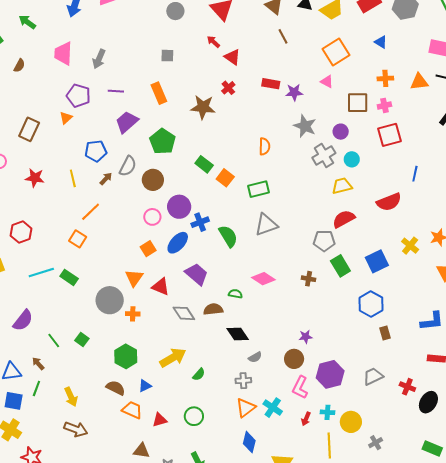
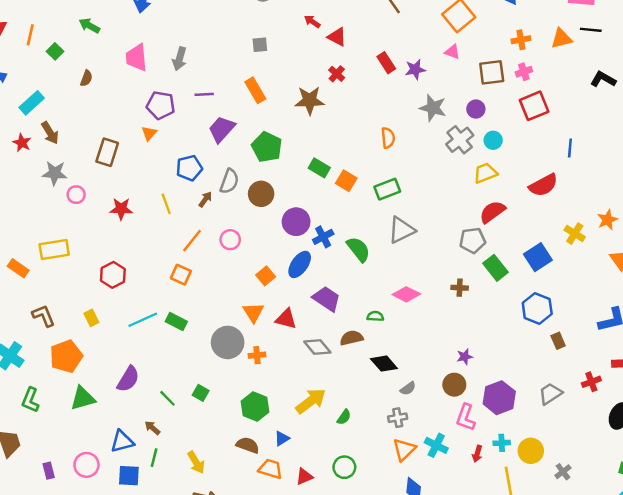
red rectangle: (271, 84) -> (386, 63), turned 54
pink circle: (152, 217) -> (230, 240), moved
red cross: (407, 387) -> (591, 382), moved, turned -35

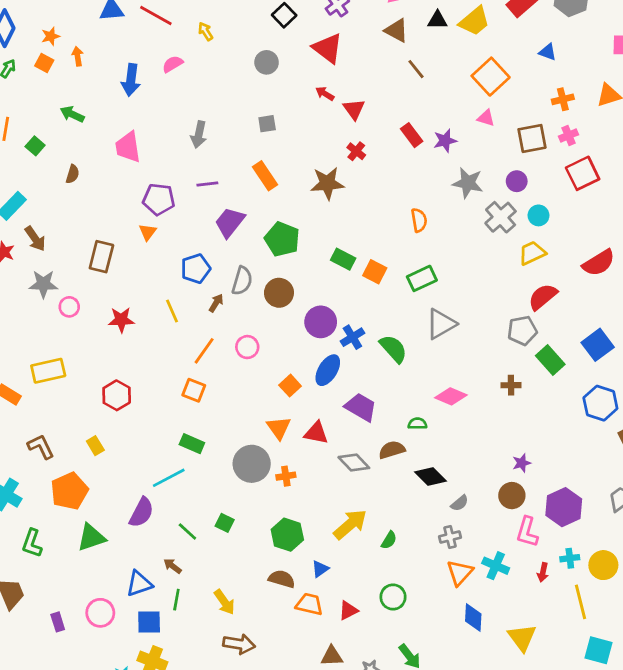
red triangle: (337, 37) -> (354, 109), turned 30
gray arrow: (180, 59) -> (199, 135), moved
cyan line: (143, 320) -> (169, 478), moved

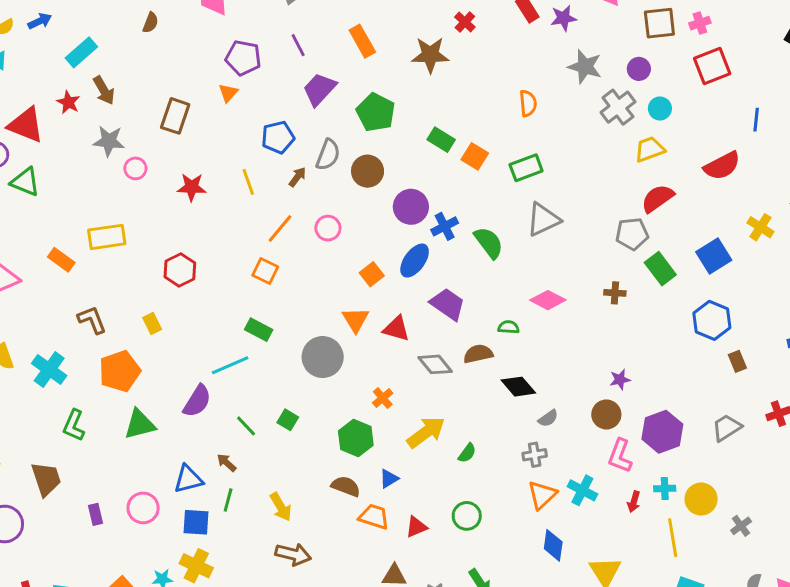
purple line: (207, 184) -> (298, 45), turned 65
orange cross: (286, 476) -> (383, 398), moved, turned -36

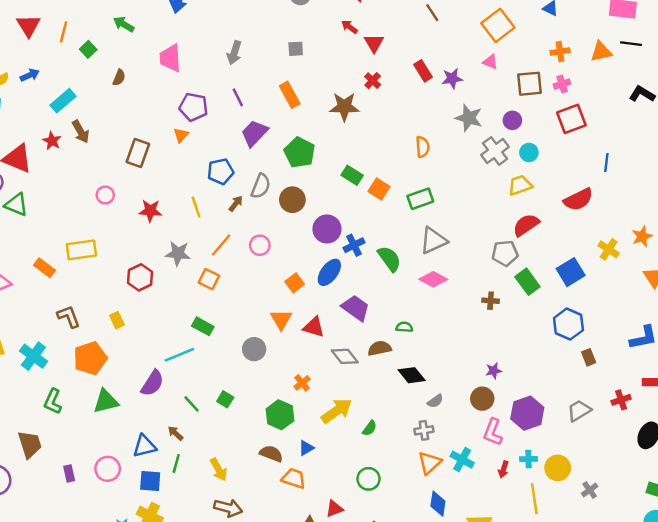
gray star: (109, 141) -> (178, 253), moved
pink diamond: (548, 300) -> (433, 279), moved
gray circle: (323, 357) -> (254, 349), size x0.7
red triangle: (416, 527) -> (334, 509), moved

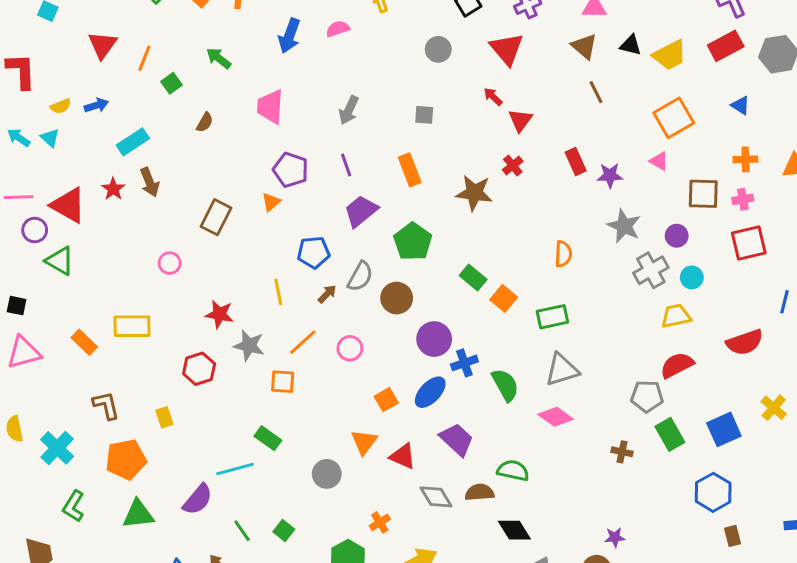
red star: (150, 211) -> (219, 314), moved
orange square: (209, 279) -> (283, 382), turned -30
green semicircle: (404, 327) -> (513, 470), size x1.5

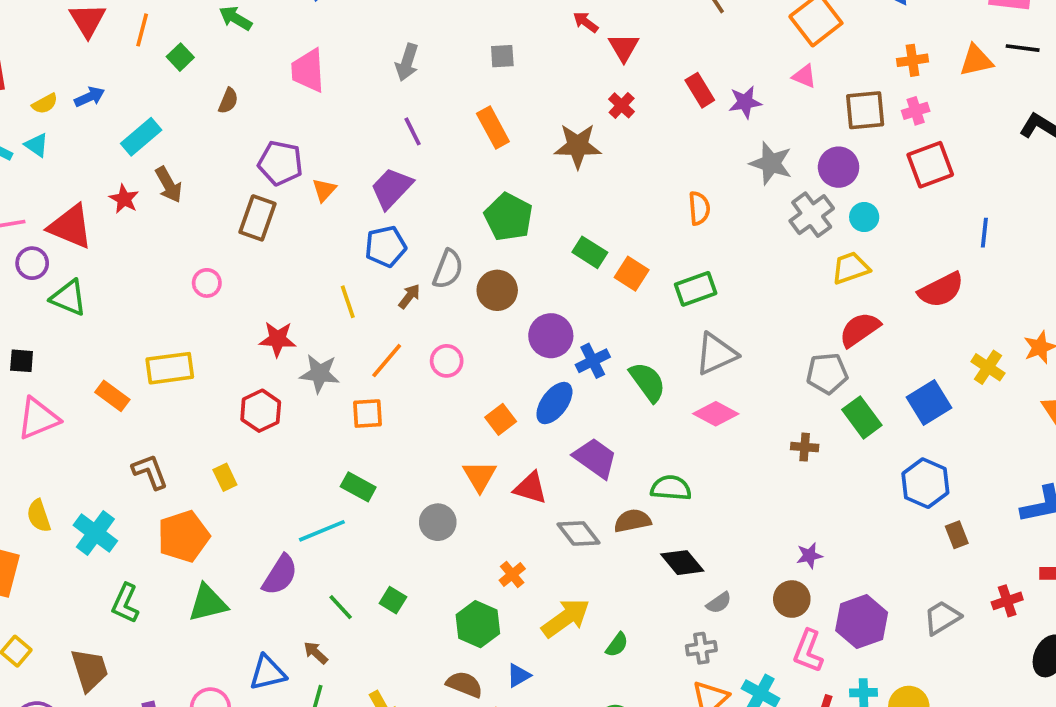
purple pentagon: (291, 170) -> (280, 163), moved
purple trapezoid: (361, 211) -> (392, 188), moved
purple circle: (677, 236) -> (839, 167), size x1.4

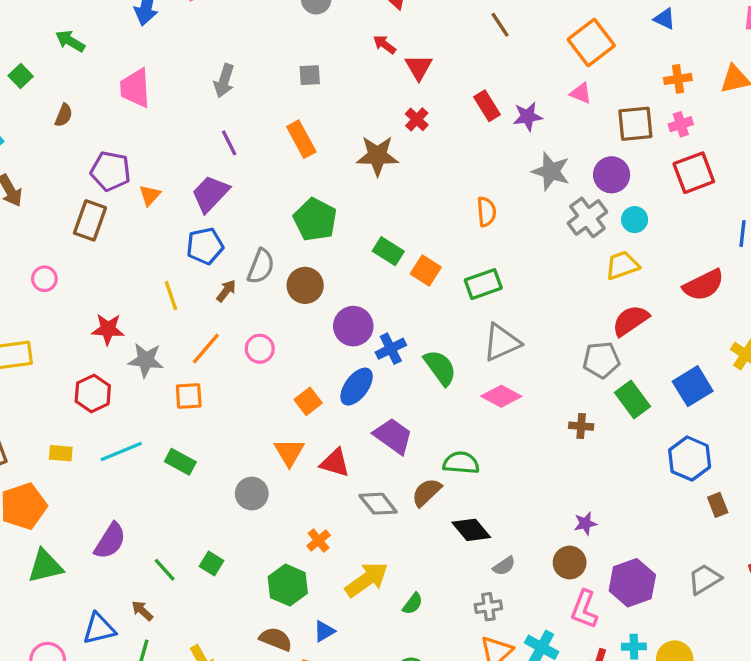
yellow rectangle: (225, 477) -> (61, 453), turned -60
brown semicircle: (632, 521) -> (427, 492), turned -32
cyan line: (322, 531) -> (121, 452), moved

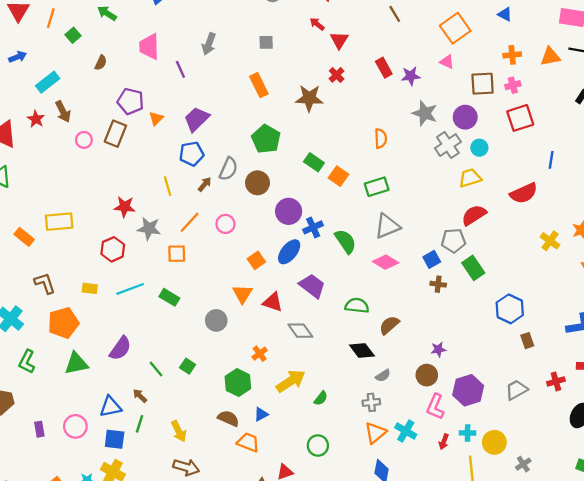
purple line: (229, 143) -> (180, 69), moved
pink circle: (44, 279) -> (84, 140), moved
blue square: (693, 386) -> (432, 259), moved, size x0.7
brown semicircle: (427, 492) -> (389, 325), moved

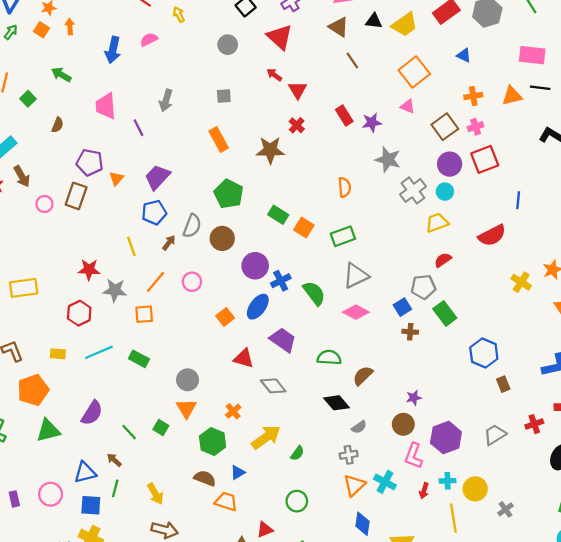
brown square: (483, 84) -> (445, 127), turned -30
purple circle: (465, 117) -> (450, 164), moved
red semicircle: (474, 215) -> (443, 260), size x0.7
orange triangle: (242, 294) -> (186, 408), moved

